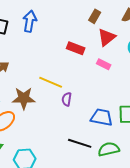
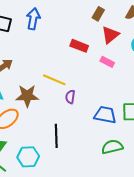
black line: (80, 143) -> (56, 136), moved, turned 70

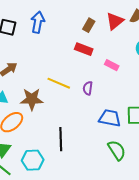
brown rectangle: (98, 14) -> (89, 25), moved
red triangle: (110, 35) -> (115, 21), moved
purple semicircle: (70, 97) -> (88, 88), moved
green semicircle: (112, 147) -> (117, 150), turned 70

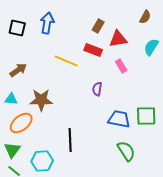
red triangle: (115, 21) -> (118, 39), moved, turned 30
pink rectangle: (112, 65) -> (121, 66), turned 32
yellow line: (59, 83) -> (66, 61), moved

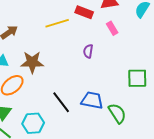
yellow line: (66, 61) -> (57, 23), turned -40
blue trapezoid: (119, 119) -> (92, 100), moved
black line: (70, 140) -> (61, 102), turned -35

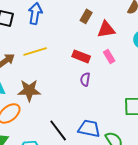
red rectangle: (84, 12) -> (81, 56), moved
yellow line: (57, 23) -> (35, 51), moved

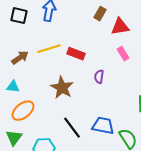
red rectangle: (81, 56) -> (76, 54), moved
brown star: (29, 90) -> (62, 88), moved, turned 30

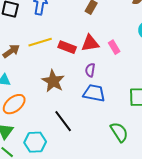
red triangle: (120, 27) -> (90, 43), moved
blue trapezoid: (103, 126) -> (94, 93), moved

